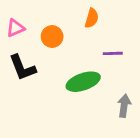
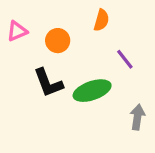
purple line: (113, 53) -> (125, 59), turned 54
black L-shape: (22, 68) -> (48, 83), moved

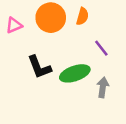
orange circle: (58, 41) -> (51, 18), moved, size x1.5
gray arrow: (137, 117) -> (103, 87), moved

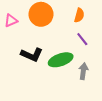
orange semicircle: (82, 16) -> (79, 15), moved
black L-shape: (39, 67) -> (32, 55), turned -45

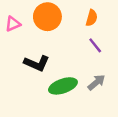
green ellipse: (61, 60) -> (63, 86), moved
gray arrow: (83, 71) -> (96, 82), turned 42

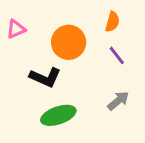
orange circle: (47, 17) -> (69, 42), moved
green ellipse: (63, 86) -> (58, 115), moved

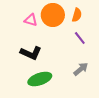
pink triangle: (16, 29) -> (31, 20), moved, turned 40
orange circle: (69, 42) -> (53, 15), moved

